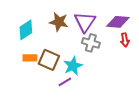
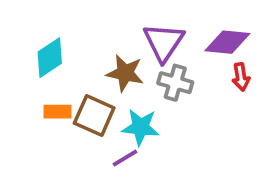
brown star: (59, 22) -> (125, 73), moved
cyan star: (73, 66) -> (141, 127), turned 30

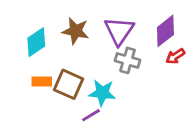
purple diamond: (227, 42) -> (165, 31), turned -44
brown star: (125, 73) -> (76, 31), moved
red arrow: (241, 77) -> (175, 56), turned 66

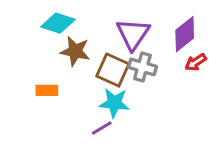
brown star: (76, 31) -> (75, 51), moved
cyan diamond: (36, 42) -> (58, 23), moved, turned 52
brown square: (69, 84) -> (113, 70), moved

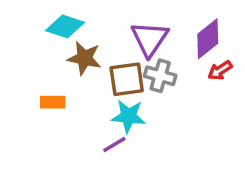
brown square: (113, 70) -> (127, 79), turned -32

